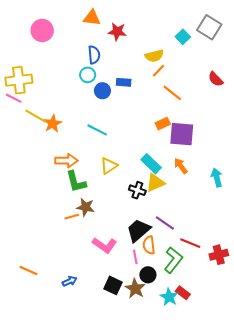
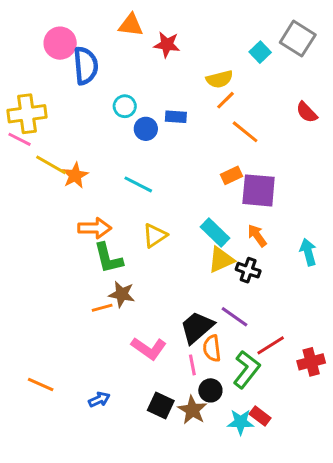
blue semicircle: (94, 55) -> (86, 66), moved, size x1.4
black cross: (137, 190) -> (248, 270), moved
red line: (190, 243) -> (271, 345), turned -54
cyan star: (169, 297) -> (241, 422), turned -30

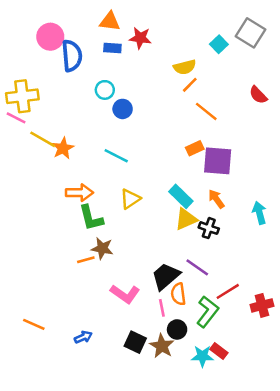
blue rectangle: (176, 117) -> (112, 48), moved

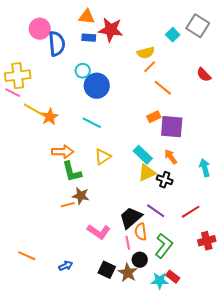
red star: (140, 38) -> (111, 30), size x1.4
blue circle: (123, 109) -> (97, 86), size x1.6
red line: (228, 291) -> (191, 212), moved

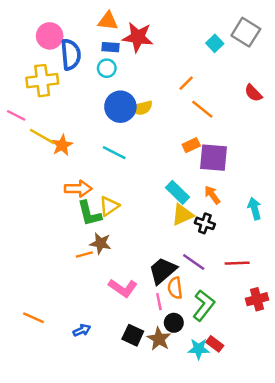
yellow semicircle: (146, 53) -> (142, 108), moved
cyan circle: (83, 71) -> (107, 68), moved
yellow cross: (18, 76) -> (42, 81), moved
yellow triangle: (103, 157) -> (109, 206), moved
red line: (191, 212) -> (237, 263), turned 30

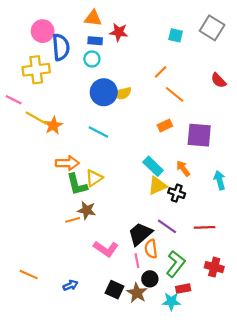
red star: (138, 37) -> (119, 32), size x0.7
cyan square: (215, 43) -> (176, 35), moved, turned -32
purple square: (214, 158) -> (199, 135), moved
red cross: (257, 299) -> (214, 267), moved, turned 30
red rectangle: (215, 344) -> (183, 289), moved, turned -48

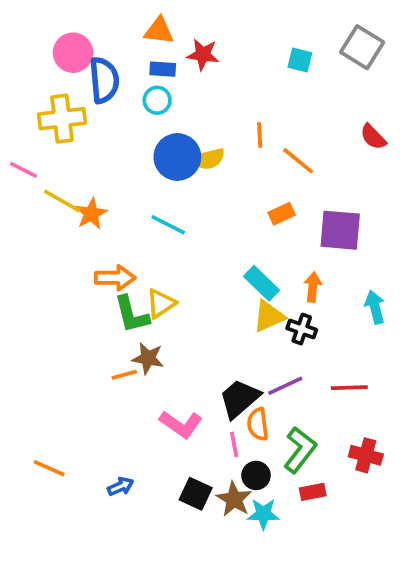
orange line: (161, 72) -> (260, 135), moved, turned -48
orange arrow: (183, 168) -> (313, 287), turned 42
purple line: (167, 226) -> (285, 386), turned -60
cyan star: (171, 301) -> (263, 514), moved

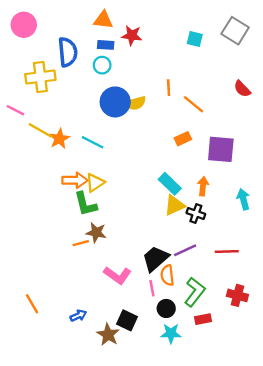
pink circle: (73, 53) -> (24, 25), moved
cyan line: (168, 225) -> (93, 142), moved
yellow triangle: (161, 303) -> (95, 183), moved
orange line: (49, 468) -> (32, 304), turned 36
brown star: (234, 499) -> (108, 335), moved

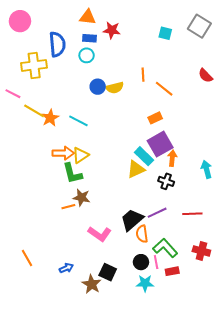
blue circle: (115, 102) -> (98, 87), size x0.6
purple square: (221, 149) -> (160, 144), moved, turned -35
yellow triangle: (175, 205) -> (136, 169), moved
pink line: (152, 288) -> (156, 262), moved
green L-shape: (195, 292) -> (165, 248), turned -80

